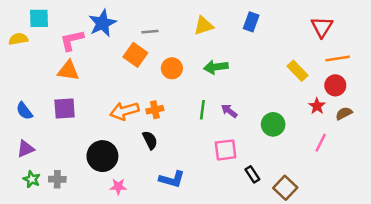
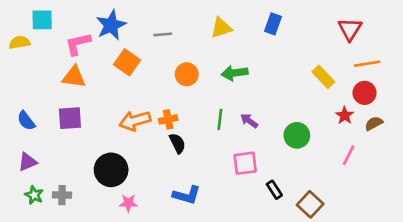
orange square: (135, 55) -> (127, 62), moved
black semicircle: (150, 140) -> (177, 143), moved

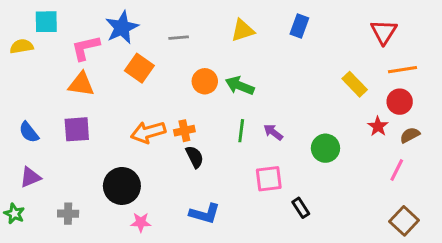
green arrow: (234, 73) -> (240, 86), moved, turned 30
pink line: (349, 155) -> (397, 170), moved
green star: (34, 195) -> (14, 214), moved
brown square: (310, 204) -> (404, 221), moved

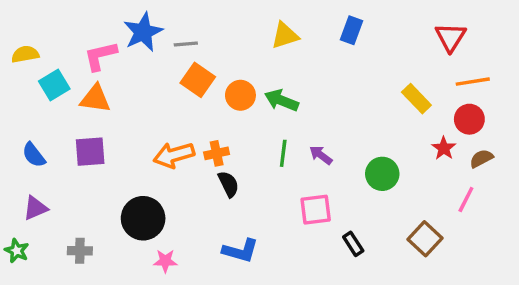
cyan square: (46, 22) -> (54, 85), moved, turned -30
gray line: (179, 38) -> (186, 44), moved
orange square: (139, 68) -> (198, 80), moved
brown square: (404, 221) -> (425, 239), moved

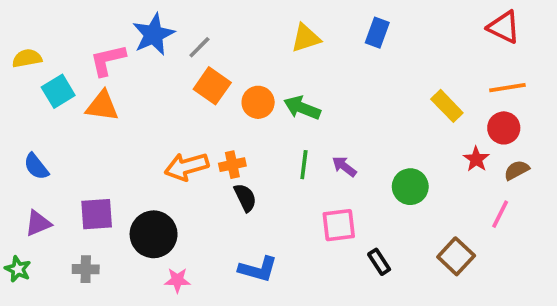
red triangle: (451, 37) -> (504, 27), moved, turned -36
gray line: (186, 44) -> (199, 47), turned -40
purple square: (90, 152) -> (97, 214), moved

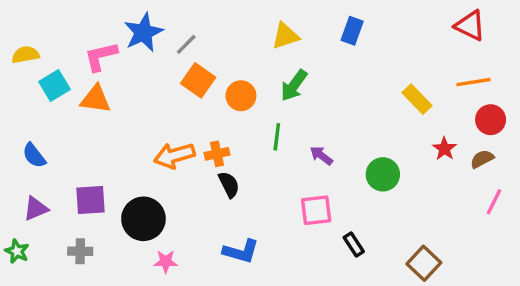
green arrow: (302, 108) -> (294, 85), moved, turned -76
red circle: (504, 128) -> (491, 120), moved
green line: (304, 165) -> (277, 137), moved
pink line: (500, 214) -> (494, 202), moved
brown square: (456, 256) -> (424, 263), moved

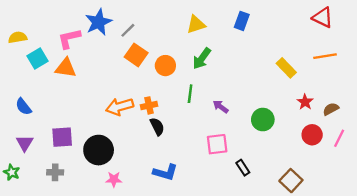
red circle: (491, 120) -> (312, 135), moved
purple triangle: (36, 209) -> (25, 143), turned -36

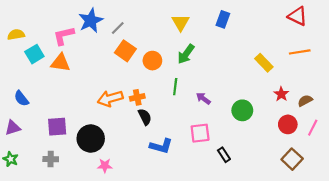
yellow triangle: (196, 24) -> (181, 23), turned -42
purple triangle: (25, 143) -> (13, 128), moved, turned 42
blue L-shape: (165, 172) -> (161, 146), moved
brown square: (291, 181) -> (292, 159), moved

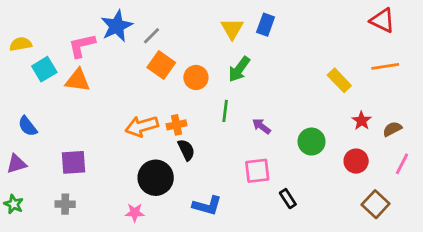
blue rectangle: (223, 19) -> (266, 25), moved
red circle: (288, 124) -> (356, 161), moved
black circle: (91, 139) -> (156, 178), moved
blue L-shape: (161, 146) -> (207, 206), moved

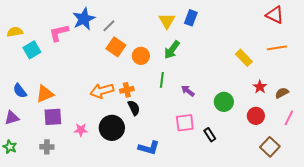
orange triangle: (78, 80) -> (45, 94), moved, turned -30
black rectangle: (288, 199) -> (210, 135), moved
pink star: (135, 213) -> (81, 130), moved

